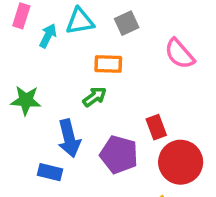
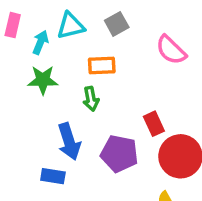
green arrow: (95, 97) -> (91, 99), turned 120
green star: (26, 100) -> (43, 80), moved

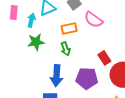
pink semicircle: (171, 50) -> (94, 20), moved
blue arrow: (69, 142) -> (57, 76), turned 30

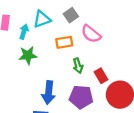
green arrow: (66, 49) -> (78, 66), moved

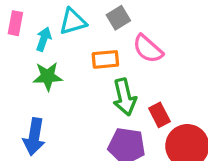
green arrow: (78, 66) -> (125, 97), size x1.5
blue arrow: (49, 93) -> (34, 137), moved

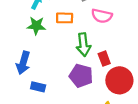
pink semicircle: (148, 49) -> (102, 16), turned -36
orange rectangle: (105, 59) -> (65, 18), moved

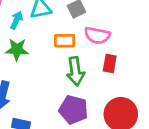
orange rectangle: (65, 18) -> (65, 41), moved
red rectangle: (104, 59) -> (110, 64), moved, turned 32

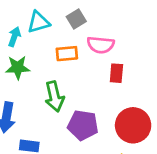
green arrow: (75, 71) -> (54, 96), moved

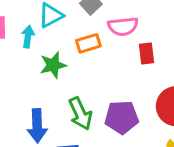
green star: (18, 67) -> (53, 65), moved
green arrow: (54, 96) -> (80, 114), moved

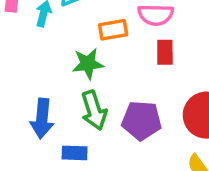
red rectangle: (146, 54) -> (165, 52), moved
green star: (53, 65) -> (88, 64), moved

